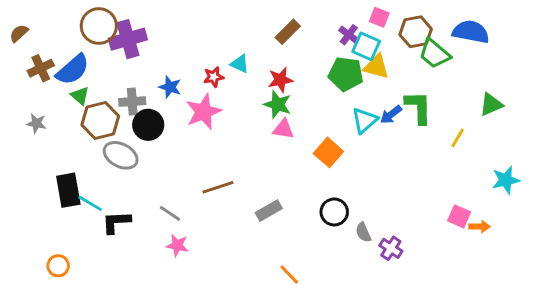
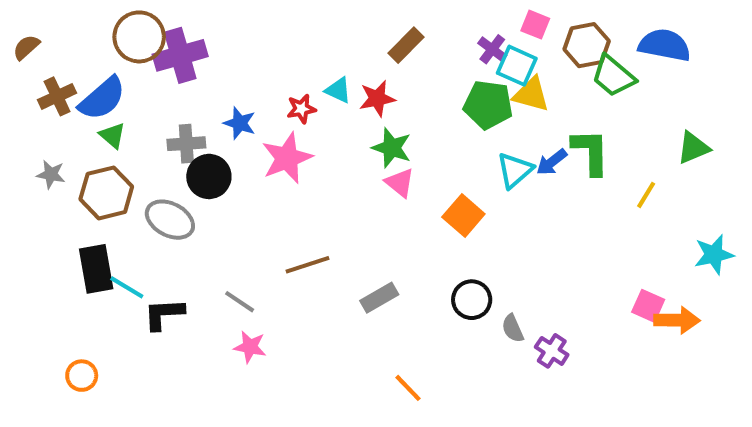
red star: (280, 80) -> (377, 98), moved
brown hexagon: (100, 120) -> (106, 193), moved
pink triangle: (283, 129) -> (400, 183), turned 30
orange arrow: (480, 227) -> (677, 320), size x1.5

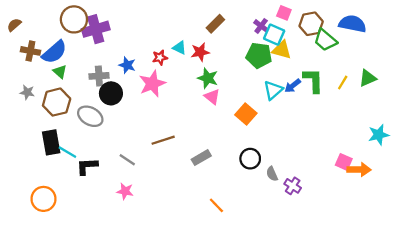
brown cross: (57, 96) -> (30, 51), turned 36
yellow line: (646, 195) -> (343, 83), moved
pink star: (250, 347) -> (125, 191), moved
orange circle: (82, 376) -> (43, 199), size x1.5

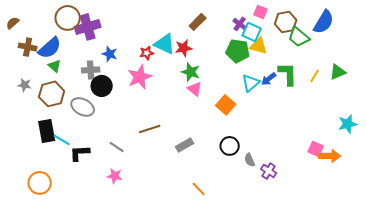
blue semicircle: (352, 24) -> (324, 22), turned 110
cyan triangle: (179, 48) -> (165, 44), size x1.6
blue star: (127, 65) -> (110, 54), moved

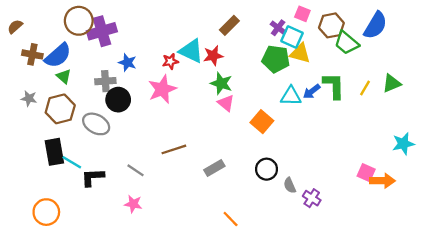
cyan triangle: (251, 83) -> (291, 96), turned 42

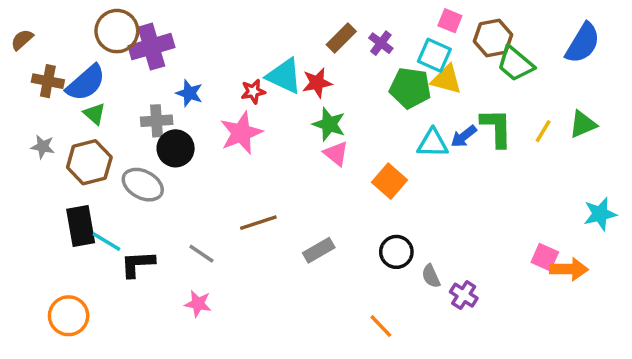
blue semicircle: (375, 25) -> (583, 43), moved
purple cross: (278, 28) -> (381, 43), moved
orange line: (231, 219) -> (381, 326), moved

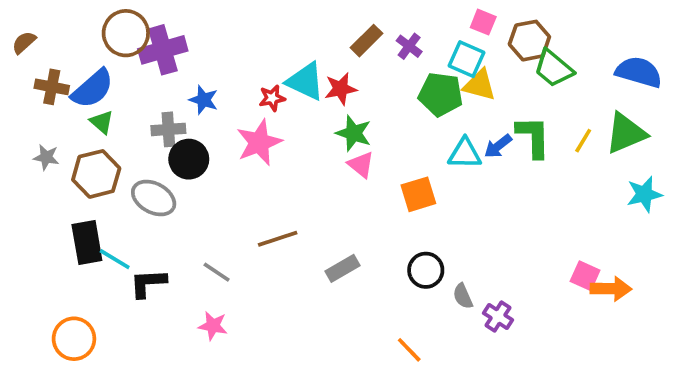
blue semicircle: (583, 43) -> (639, 72), moved, turned -105
green triangle: (583, 124) -> (626, 133), size x1.4
orange square: (390, 181) -> (418, 194), turned 32
cyan star: (600, 214) -> (644, 194), moved

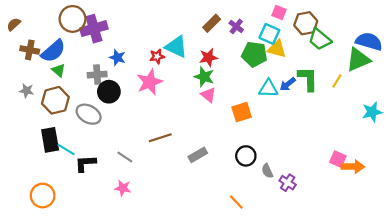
red star: (341, 89) -> (208, 57), moved
green triangle: (626, 133) -> (358, 60), moved

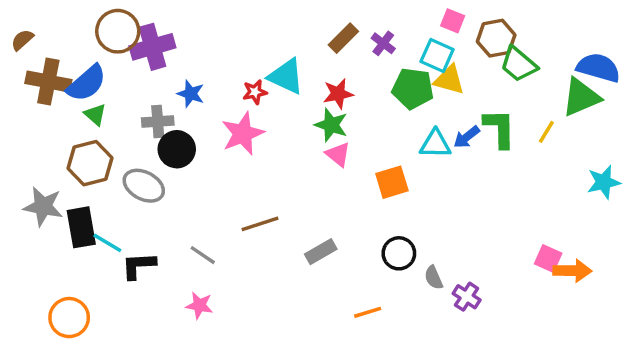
brown cross: (30, 50) -> (48, 82), size x1.4
gray star: (26, 91) -> (43, 206), moved, size x1.6
orange line: (236, 202) -> (368, 312), moved, turned -63

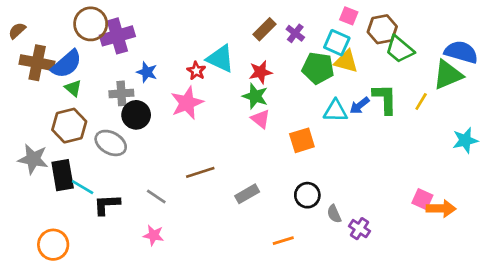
red star: (255, 92) -> (196, 71), turned -30

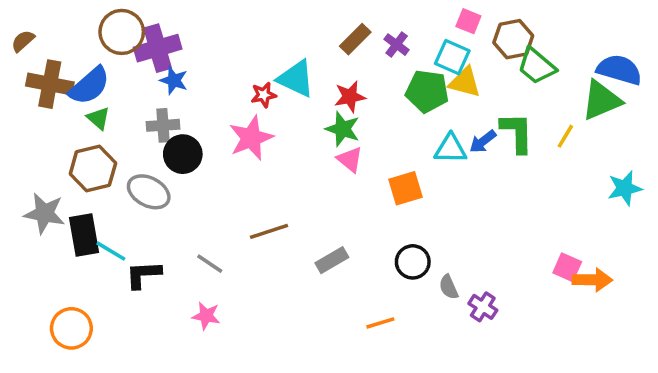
red star: (196, 71) -> (264, 95), turned 30
blue star: (147, 72) -> (174, 80), moved

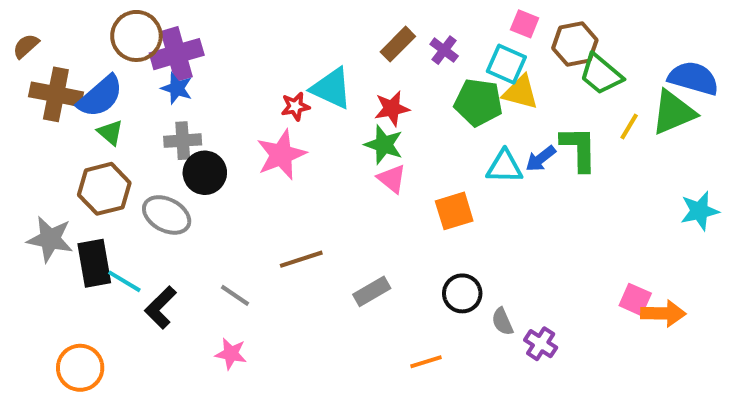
blue star: (174, 80) -> (177, 88), moved
yellow line: (565, 136) -> (629, 126), moved
black L-shape: (143, 274) -> (161, 307), turned -42

